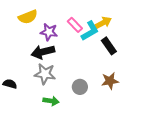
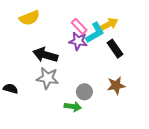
purple star: (49, 32) -> (78, 41), moved
black arrow: (43, 52) -> (45, 55), turned 30
green arrow: (51, 101) -> (73, 107), moved

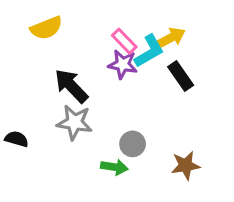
black arrow: (45, 55) -> (71, 86), turned 30
brown star: (116, 85) -> (186, 165), moved

